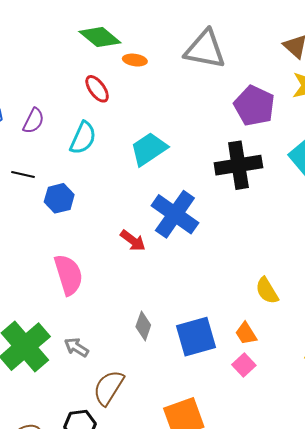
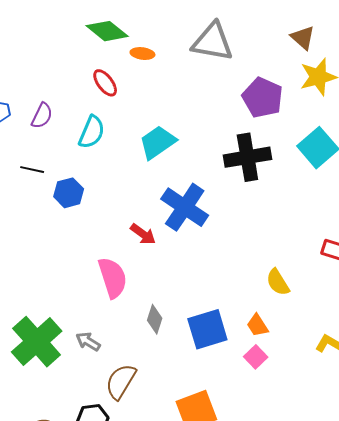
pink semicircle: (69, 275) -> (113, 278), moved

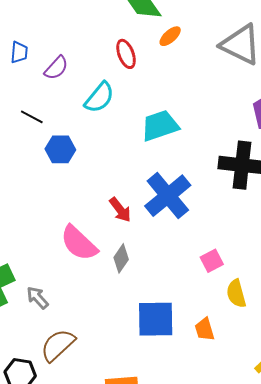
orange ellipse: (142, 54) -> (170, 36), turned -65
pink semicircle: (113, 278) -> (79, 243), turned 135
gray diamond: (155, 319) -> (121, 258), moved
pink square: (256, 357) -> (212, 261), moved

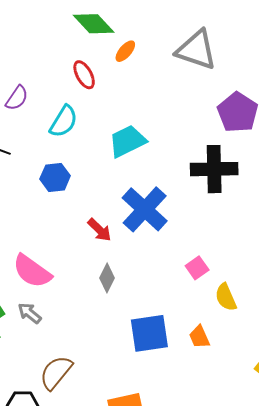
blue hexagon: (60, 149) -> (55, 177), moved
pink semicircle: (79, 243) -> (32, 271), moved
gray arrow: (37, 298) -> (30, 313), moved

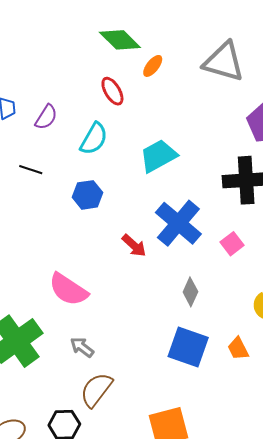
pink square: (197, 268) -> (232, 244), moved
gray diamond: (107, 278) -> (190, 292), moved
gray arrow: (30, 313) -> (82, 347), moved
blue square: (149, 333) -> (188, 347), turned 30

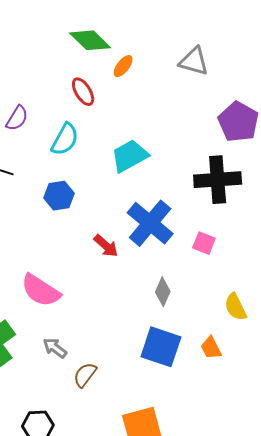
gray triangle: (224, 62) -> (194, 61), size x0.7
pink square: (232, 244) -> (204, 243), turned -30
brown semicircle: (96, 390) -> (85, 375), moved, size x0.7

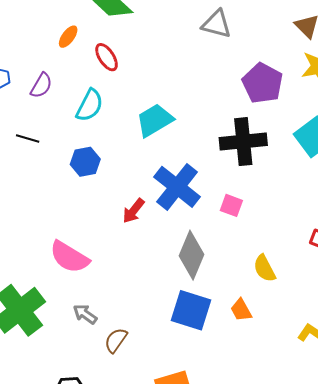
orange ellipse: (123, 66) -> (68, 37), moved
red arrow: (106, 246) -> (134, 211), turned 88
gray diamond: (163, 292) -> (191, 255), size x1.6

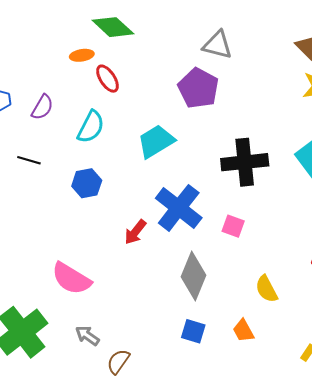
orange ellipse: (68, 37) -> (82, 55), moved, turned 45
purple pentagon: (263, 83) -> (198, 88), moved
blue square: (191, 310) -> (193, 331), size x0.6

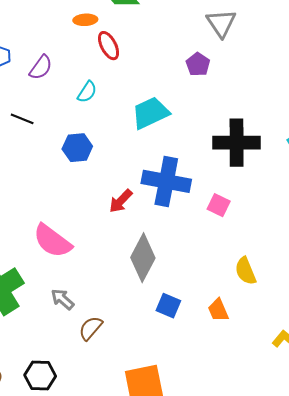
gray triangle: (217, 45) -> (221, 23), turned 36
purple pentagon: (198, 88) -> (198, 64), size x0.6
cyan semicircle: (91, 127) -> (87, 92), size x0.7
blue cross: (179, 208) -> (166, 181), turned -33
gray diamond: (193, 276) -> (143, 258), moved

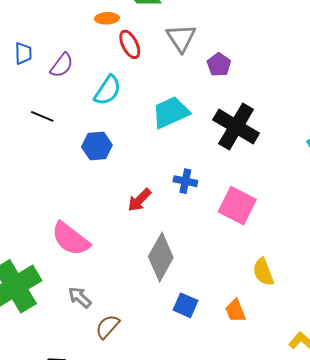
gray triangle: (221, 23) -> (181, 38), moved
cyan semicircle: (87, 92) -> (108, 90), size x1.4
black cross: (237, 143) -> (236, 126), moved, turned 30
blue cross: (166, 181) -> (185, 181), size x0.5
pink square: (219, 205) -> (237, 206), size x1.6

